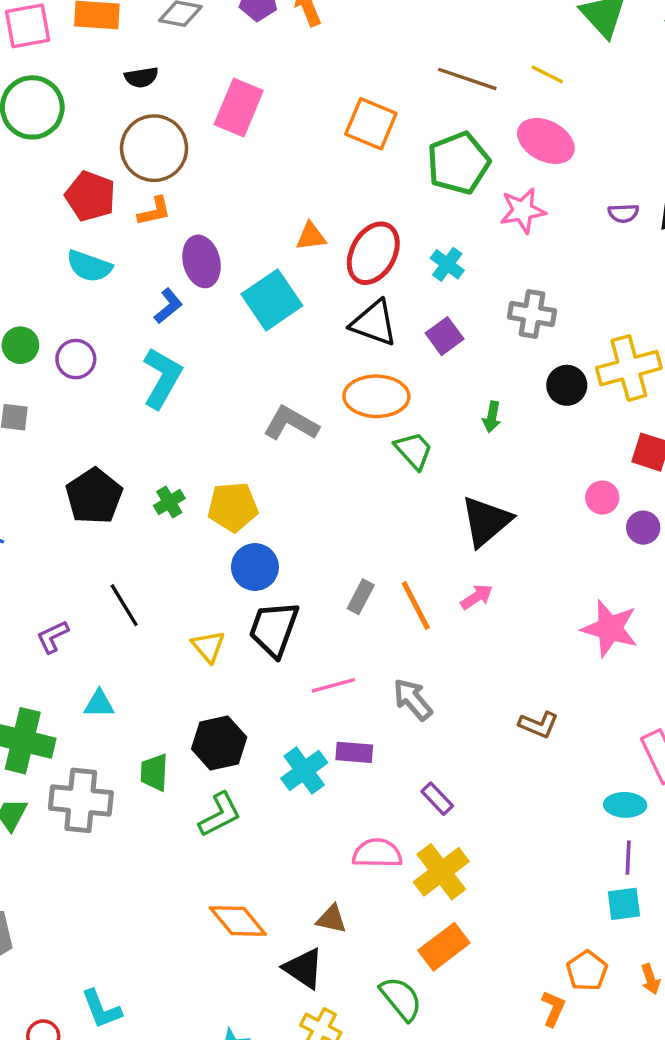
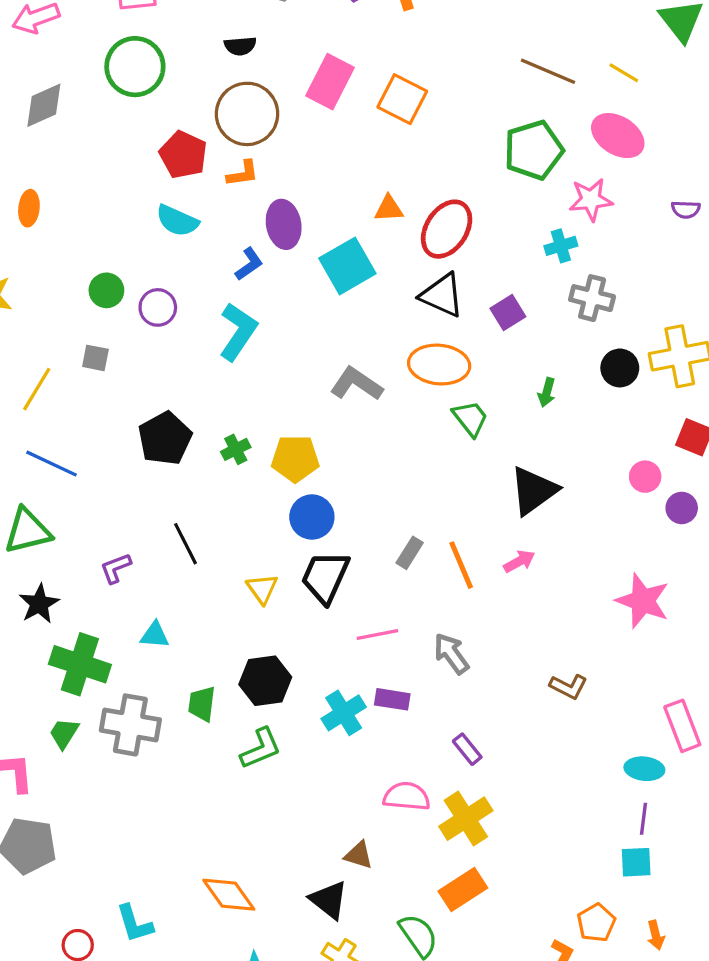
orange square: (371, 124) -> (402, 99), moved
cyan cross: (447, 264) -> (561, 246), moved, turned 32
orange diamond: (238, 921) -> (229, 895), moved

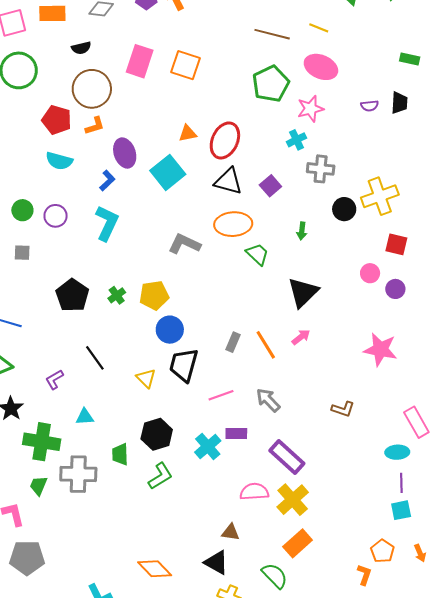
purple rectangle: (467, 749) -> (287, 457), size x1.8

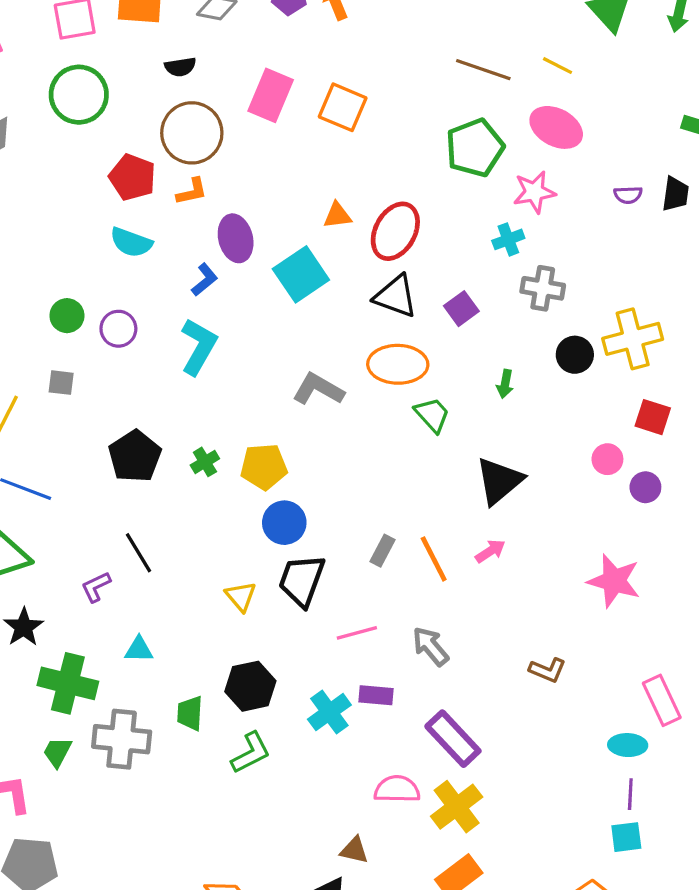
black line: (95, 358) -> (138, 553), moved

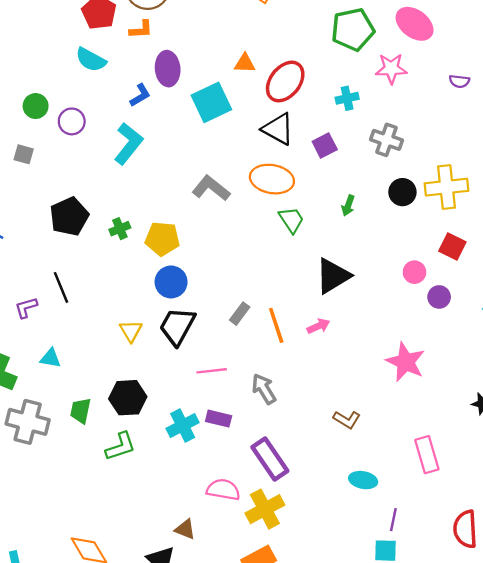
cyan cross: (508, 239) -> (347, 98), moved
cyan ellipse: (628, 745) -> (363, 480), moved

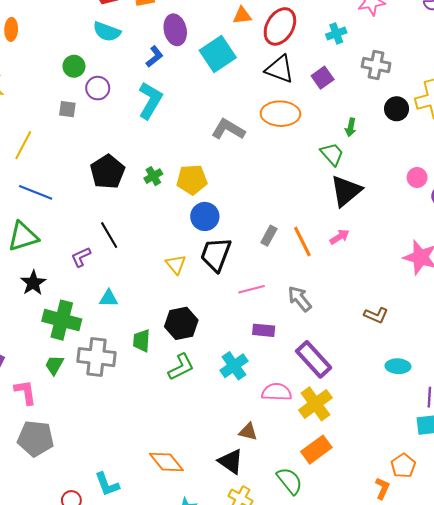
green circle: (36, 106) -> (74, 66), moved
gray square: (24, 154) -> (67, 109), moved
green trapezoid: (291, 220) -> (332, 154), moved
cyan cross: (183, 426) -> (234, 366), moved

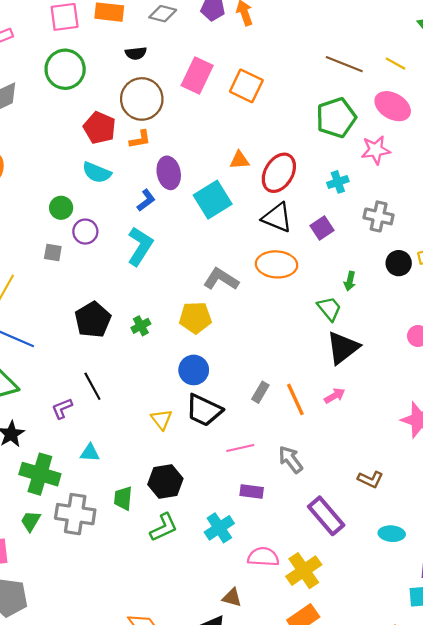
yellow pentagon: (192, 180) -> (195, 318), moved
black trapezoid: (216, 254) -> (204, 410), turned -87
purple rectangle: (314, 359) -> (326, 516), moved

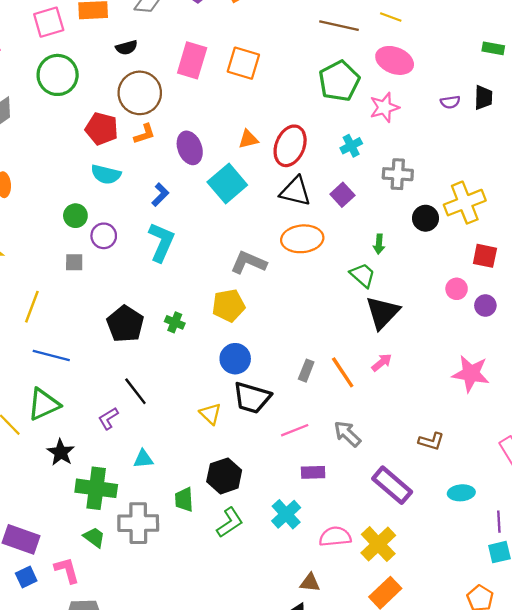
purple ellipse: (169, 173) -> (190, 148), moved
green cross: (141, 326) -> (175, 322), turned -30
green trapezoid: (31, 521) -> (94, 537), turned 105

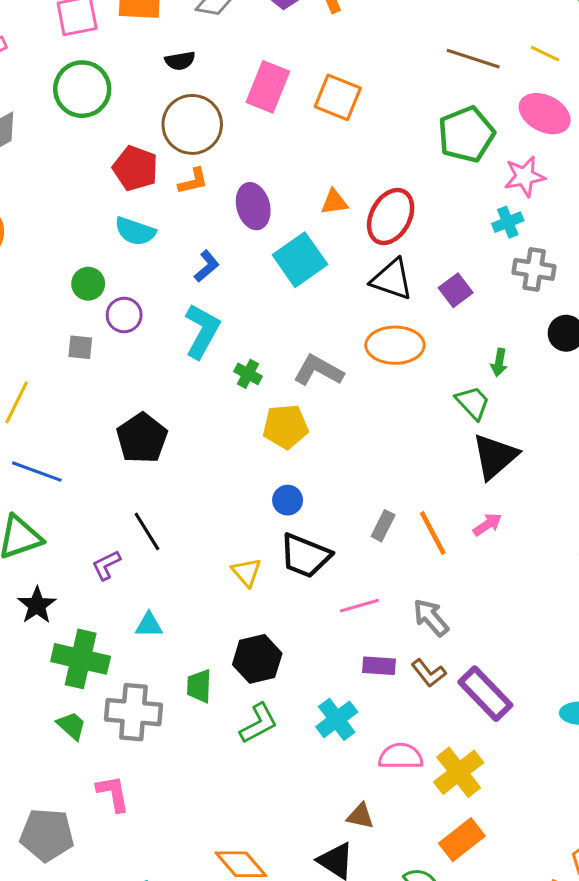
cyan cross: (351, 146) -> (508, 222), moved
green cross: (175, 322) -> (248, 374), moved
blue circle: (235, 359) -> (288, 500), size x0.7
brown L-shape: (431, 441) -> (429, 673), moved, turned 30
pink L-shape: (67, 570) -> (113, 793), moved

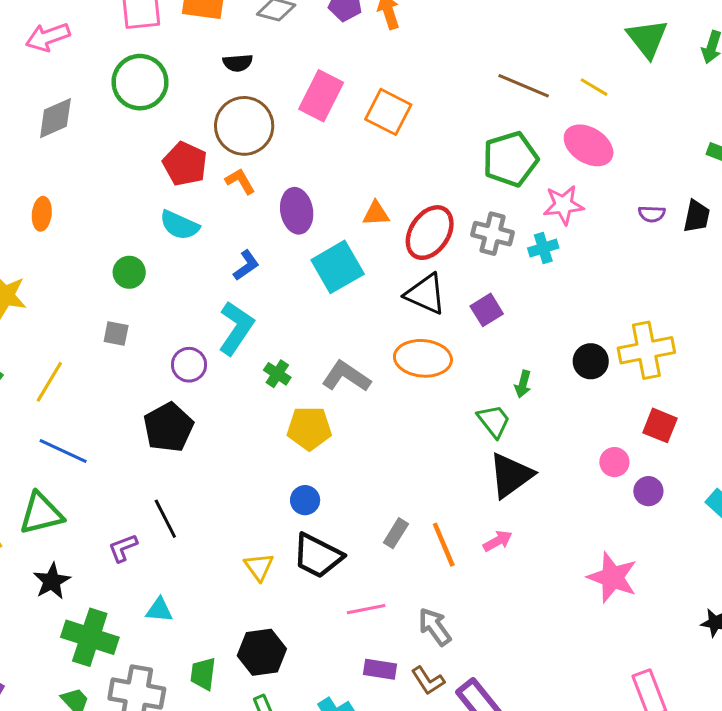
orange L-shape: (193, 181) -> (240, 181), turned -112
gray cross: (534, 269) -> (493, 234), moved
purple circle: (124, 315) -> (189, 365), moved

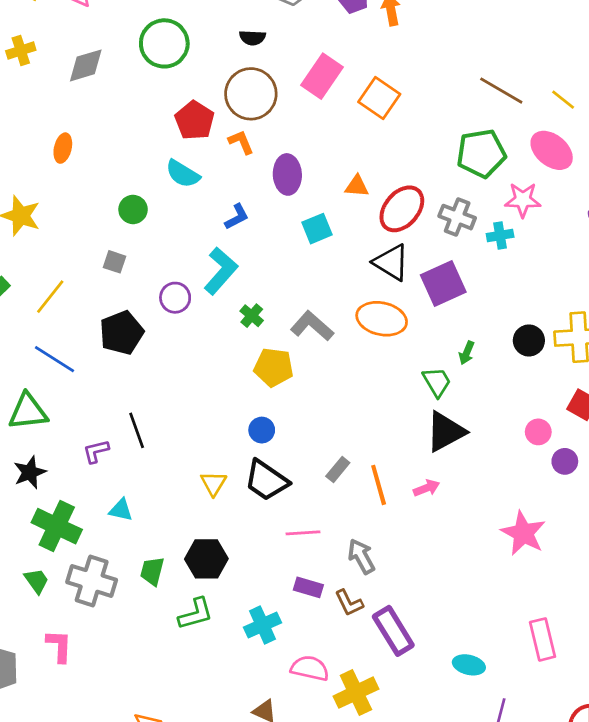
cyan square: (338, 267) -> (317, 229), size x0.7
purple square: (487, 310) -> (443, 284), size x1.6
black pentagon: (168, 427) -> (122, 333), moved

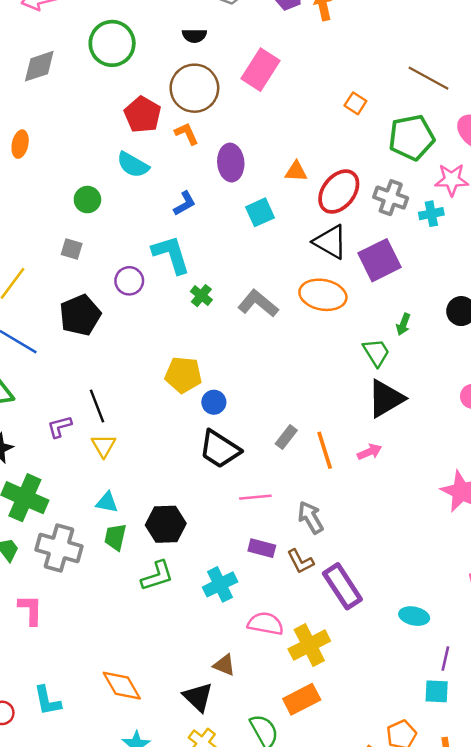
orange square: (379, 98) -> (355, 103), moved, size x0.6
cyan L-shape: (221, 271) -> (171, 254), turned -57
yellow pentagon: (274, 367) -> (183, 375), moved
yellow triangle: (214, 483) -> (104, 446), moved
cyan triangle: (121, 510) -> (107, 502), moved

